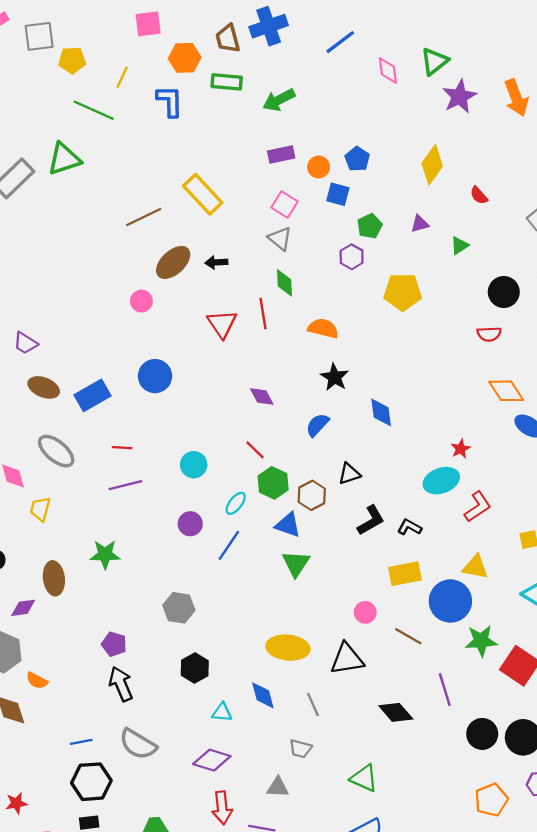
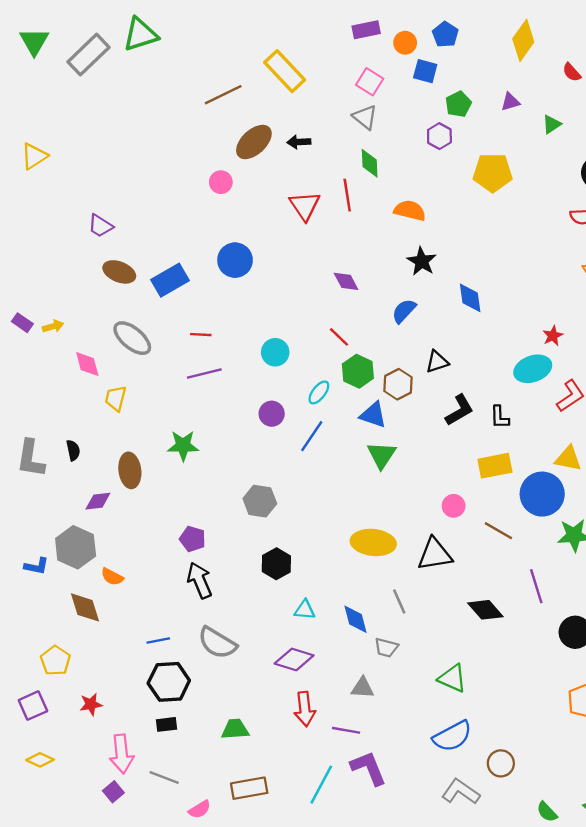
black L-shape: (409, 527) -> (500, 417), turned -120
blue diamond: (263, 695) -> (356, 619), moved

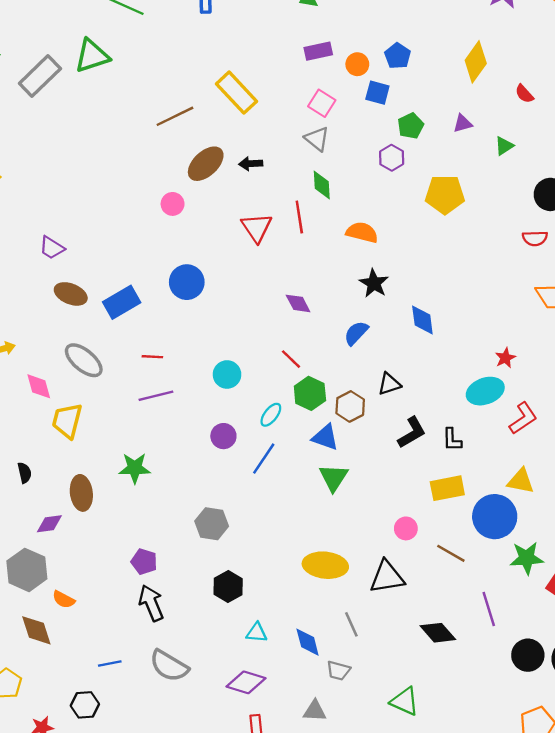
yellow trapezoid: (116, 398) -> (67, 421), size x1.4
black hexagon: (169, 682) -> (85, 705), moved, size x0.7

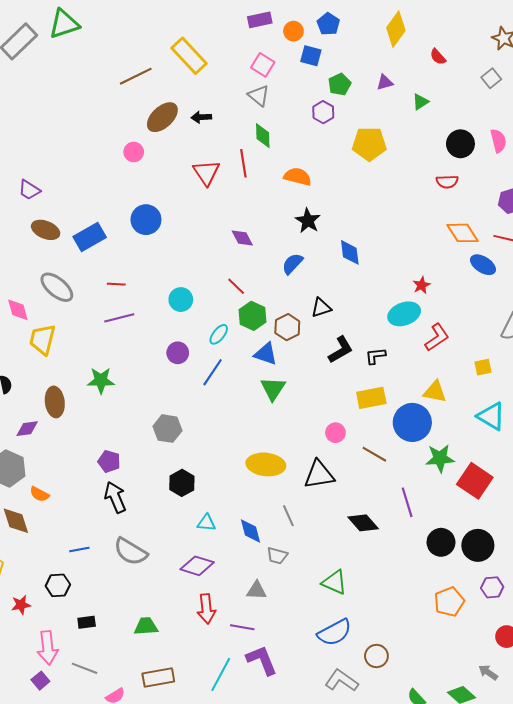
black L-shape: (452, 440) -> (375, 356), turned 85

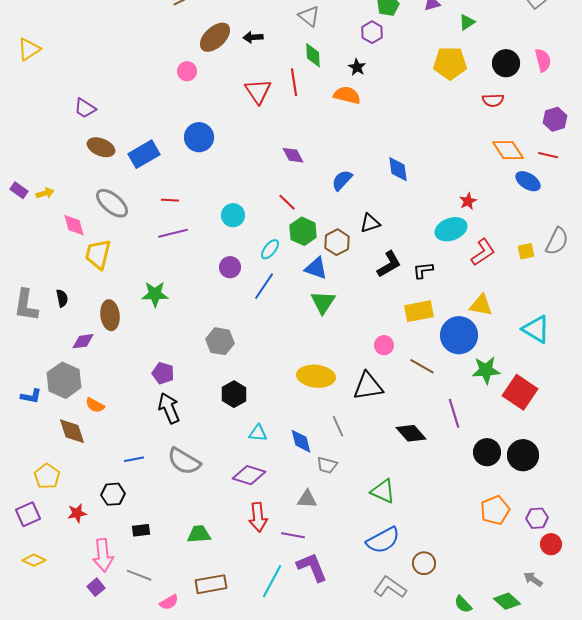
yellow pentagon: (369, 144) -> (450, 63), moved
black star: (308, 221) -> (357, 67), moved, size x0.7
yellow square: (483, 367) -> (526, 251), moved
purple hexagon: (492, 587) -> (537, 518), moved

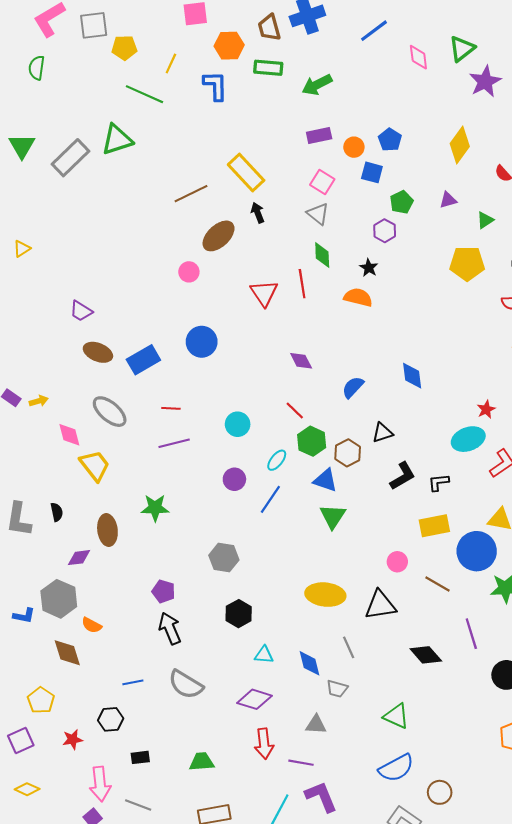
black arrow: (253, 37) -> (258, 213), moved, turned 72
yellow triangle: (29, 49) -> (22, 249), size x0.7
yellow trapezoid: (98, 254) -> (95, 465), turned 128

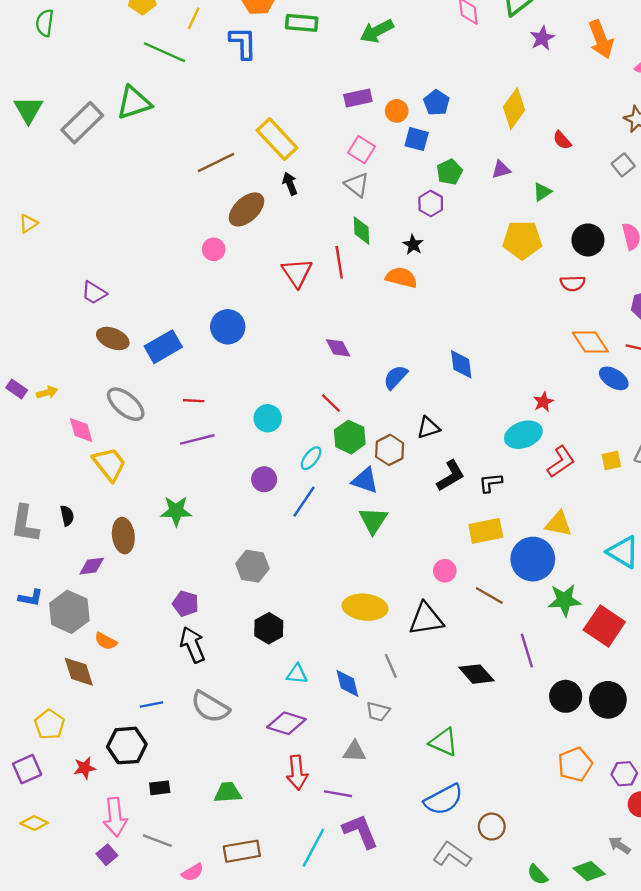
purple star: (485, 82) -> (542, 38), size x0.7
green arrow: (317, 85) -> (377, 31), moved
blue L-shape: (24, 616) -> (31, 598), moved
black hexagon: (111, 719) -> (127, 746), size x1.4

